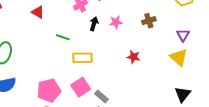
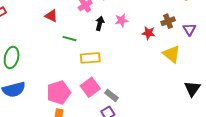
red triangle: (38, 12) -> (51, 16), moved
brown cross: (149, 21) -> (168, 21), moved
red star: (134, 57) -> (148, 33), moved
yellow triangle: (179, 57) -> (171, 54), moved

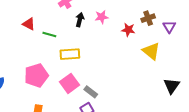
red triangle: (51, 16) -> (29, 24), moved
pink pentagon: (59, 93) -> (36, 75), moved

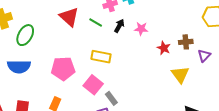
red triangle: (29, 24) -> (69, 17), size x1.5
green line: (49, 35) -> (96, 23), moved
pink square: (70, 83) -> (93, 85), turned -30

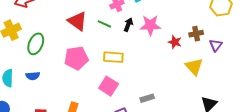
pink star: (141, 29) -> (150, 25), size x1.5
blue semicircle: (19, 67) -> (33, 76), size x0.6
pink pentagon: (63, 69) -> (76, 58), moved
gray rectangle: (111, 98) -> (147, 98), moved, turned -64

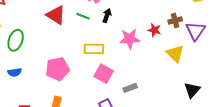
pink star: (150, 25) -> (130, 39), moved
purple triangle: (216, 45) -> (195, 31), size x1.5
pink pentagon: (76, 58) -> (57, 69), moved
pink square: (109, 86) -> (104, 74), moved

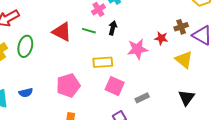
purple triangle: (195, 31) -> (202, 35), turned -30
green ellipse: (16, 40) -> (25, 46), moved
black triangle: (192, 90) -> (186, 98), moved

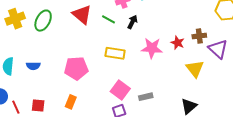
pink square: (115, 86) -> (120, 90), moved

